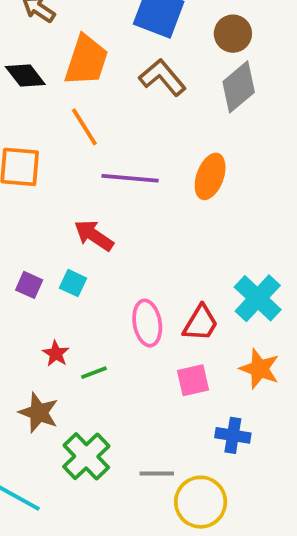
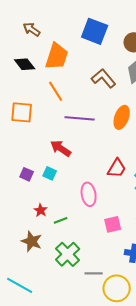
brown L-shape: (162, 77) -> (104, 78), moved
red trapezoid: (201, 323) -> (117, 168), moved
green cross: (86, 456) -> (68, 254), moved

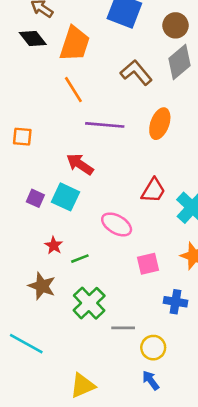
black diamond: (25, 64) -> (33, 38), moved
orange square: (22, 112) -> (22, 137), moved, size x0.7
cyan square: (50, 173) -> (65, 197), size x1.5
pink ellipse: (89, 194) -> (117, 224), turned -50
yellow circle: (117, 288) -> (153, 348), size x0.7

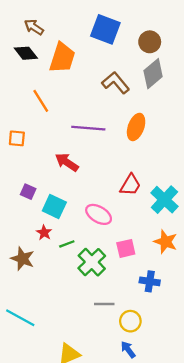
orange line: (73, 90) -> (41, 101), moved
cyan square: (65, 197) -> (54, 206), moved
brown star: (42, 286) -> (23, 259), moved
green cross: (89, 303) -> (92, 262), moved

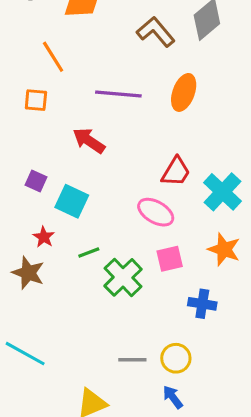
orange square: (17, 138) -> (36, 100), moved
pink ellipse: (99, 214) -> (156, 212), moved
red star: (44, 233) -> (44, 237), moved
gray line: (104, 304) -> (132, 360), moved

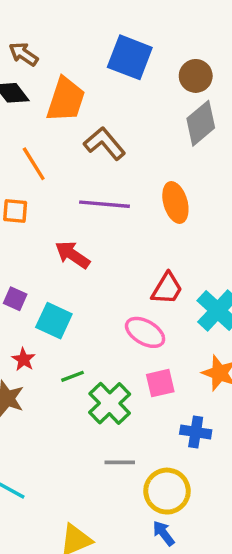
brown L-shape: (156, 32) -> (105, 143), moved
orange ellipse: (184, 92) -> (175, 202), turned -36
yellow circle: (176, 358) -> (167, 491), size x1.4
gray line: (132, 360) -> (120, 462), moved

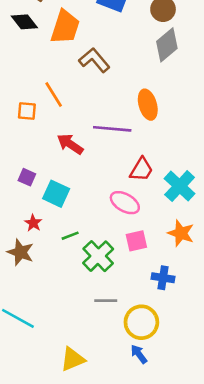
orange line: (34, 164) -> (54, 94), moved
purple line: (105, 204) -> (112, 129), moved

